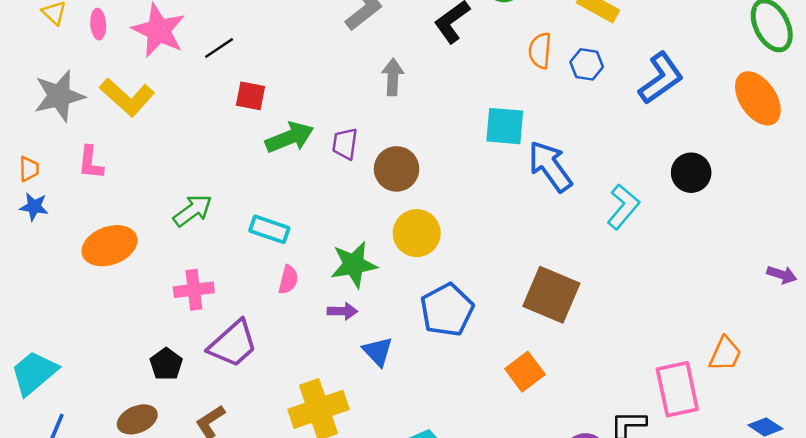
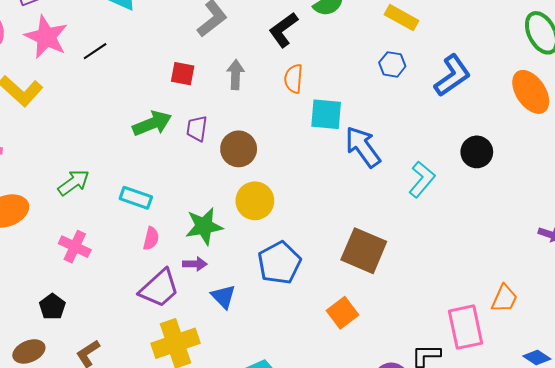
orange semicircle: (540, 51) -> (294, 79), moved
red square: (251, 96) -> (183, 74), moved
pink cross: (194, 290) -> (75, 247), turned 32
purple trapezoid: (233, 344) -> (159, 288), moved

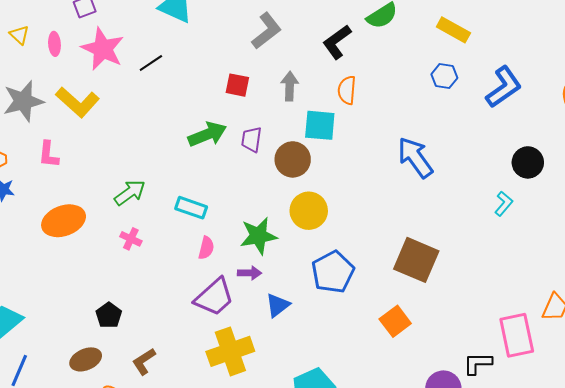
cyan square: (326, 114) -> (320, 125), moved
cyan L-shape: (422, 179) -> (504, 204), moved, size x0.7
pink cross: (75, 247) -> (131, 239), moved, size x0.7
blue triangle: (223, 296) -> (278, 305), turned 36

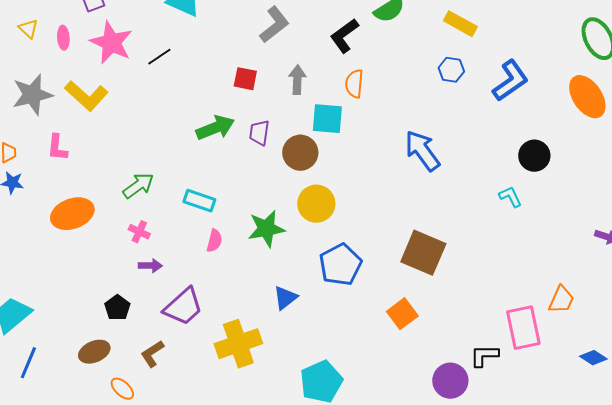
cyan L-shape: (504, 204) -> (510, 197), turned -65
purple arrow: (249, 273) -> (150, 266), moved
purple trapezoid: (214, 297) -> (183, 307), moved

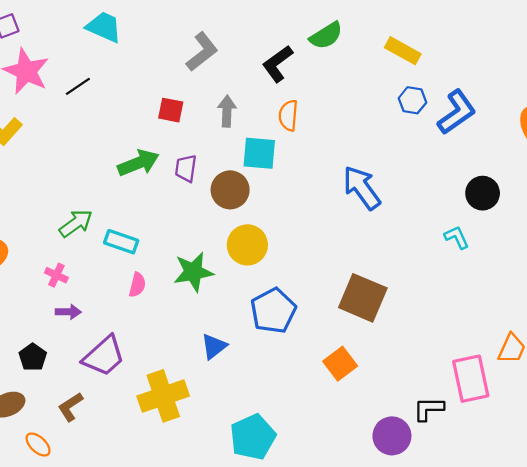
blue hexagon: (451, 70) -> (412, 100), moved
green arrow: (138, 186) -> (76, 223), moved

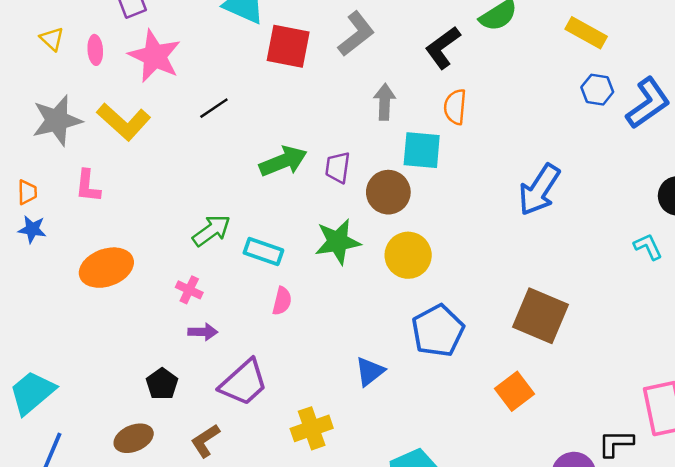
black line: (78, 86) -> (214, 108), moved
red square: (171, 110) -> (288, 46), moved, size x1.5
blue arrow: (362, 188) -> (539, 190), turned -111
green star: (193, 272) -> (338, 242), moved
yellow cross: (163, 396) -> (312, 428), size x0.7

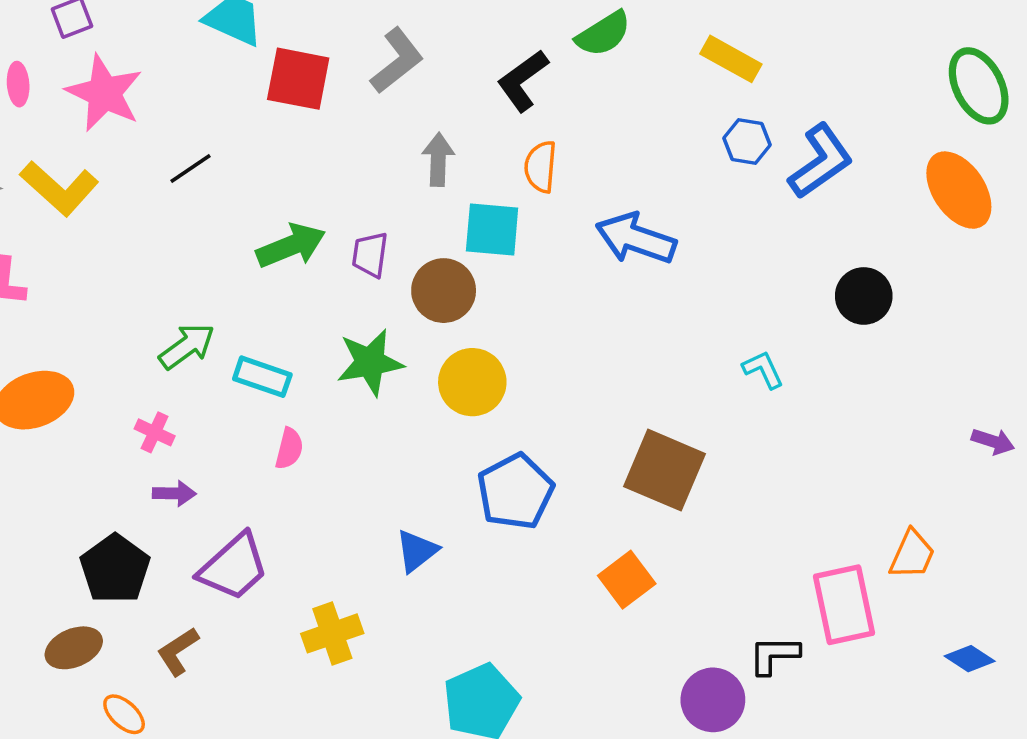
blue arrow: (539, 190) -> (636, 238), moved, turned 76
cyan L-shape: (648, 247) -> (763, 370), moved
black pentagon: (162, 384) -> (115, 569), size x1.5

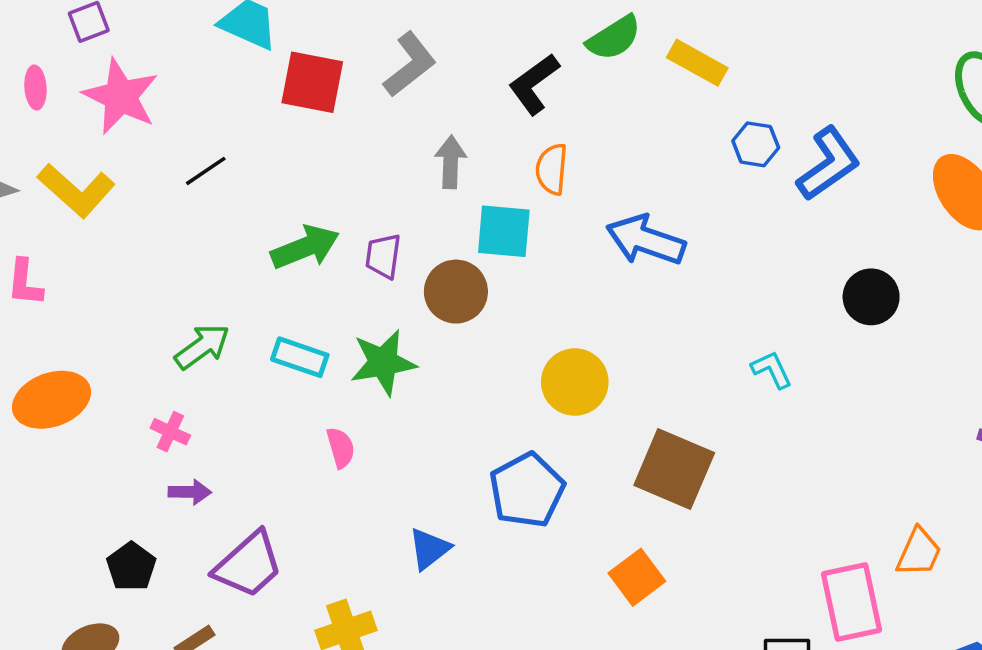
yellow rectangle: (731, 59) -> (697, 63), moved
cyan rectangle: (262, 377) -> (300, 357), moved
yellow circle: (472, 382) -> (575, 382), moved
pink semicircle: (289, 449) -> (341, 448), moved, turned -30
black pentagon: (115, 569) -> (131, 567), size x0.7

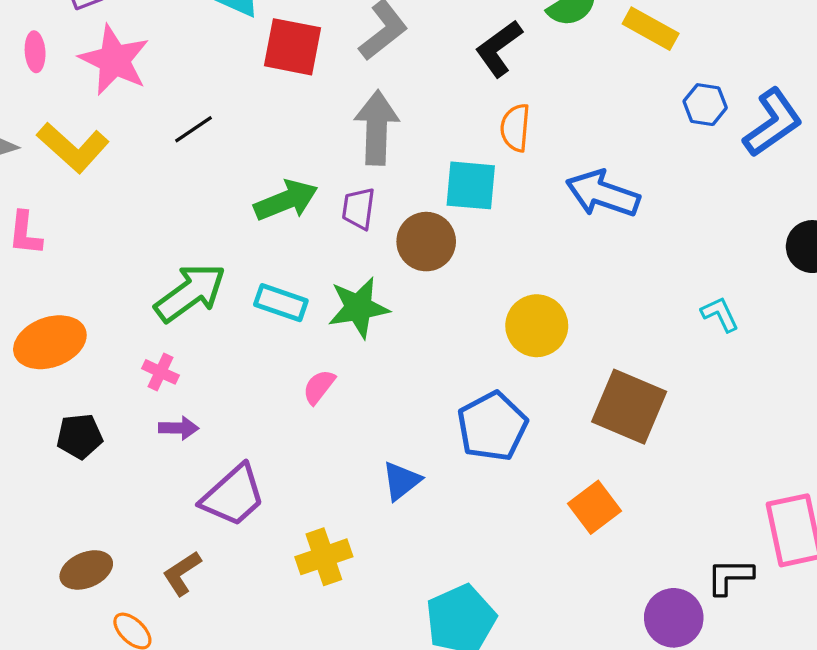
gray arrow: (451, 162) -> (377, 128), moved, size x1.5
green arrow: (202, 347) -> (190, 293), size x1.4
pink semicircle: (341, 448) -> (319, 387), turned -126
black pentagon: (131, 567) -> (80, 436), moved, turned 30

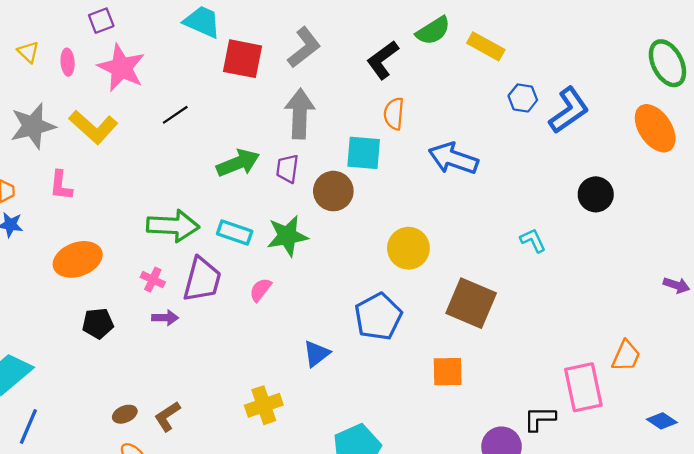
green arrow: (190, 293) -> (173, 226), turned 39
purple trapezoid: (233, 496) -> (202, 280), moved, turned -33
orange square: (595, 507) -> (448, 372), turned 36
brown ellipse: (86, 570) -> (125, 414), moved, size x0.7

